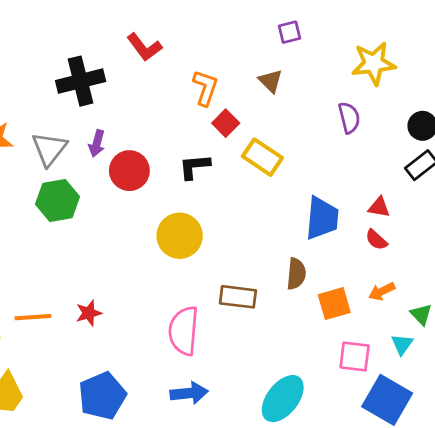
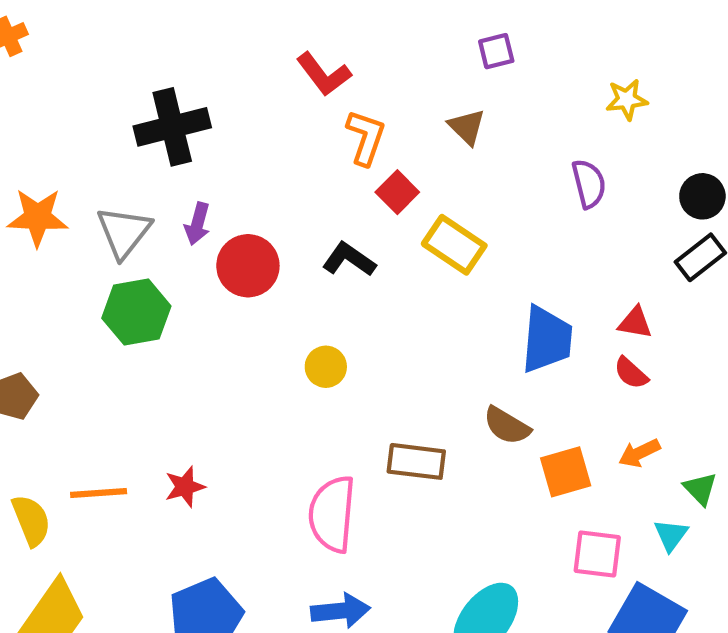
red L-shape: (144, 47) -> (324, 74), moved
yellow star: (374, 63) -> (627, 100), size x0.6
black L-shape: (195, 167) -> (349, 259), turned 40
yellow circle: (180, 236) -> (326, 367), size x0.6
brown semicircle: (296, 274) -> (507, 426), turned 116

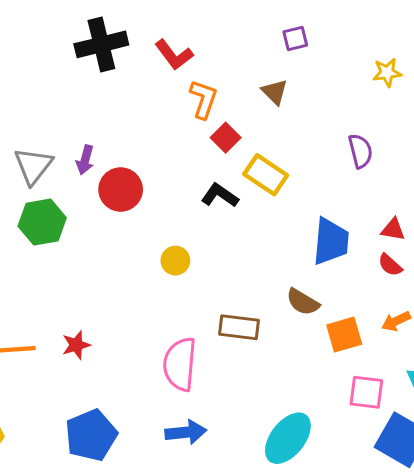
black cross: (172, 127) -> (101, 44), moved
purple semicircle: (589, 184) -> (360, 151), moved
black L-shape: (349, 259) -> (220, 195), moved

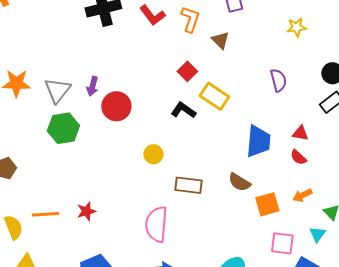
orange L-shape: (204, 99) -> (190, 19), moved
brown rectangle: (239, 327) -> (188, 185), moved

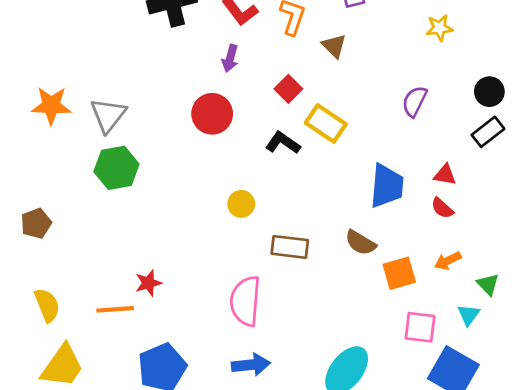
purple semicircle: (278, 80) -> (415, 101), turned -140
purple arrow: (92, 86) -> (230, 58), moved
red circle: (116, 106) -> (212, 114), moved
orange line: (45, 214) -> (115, 309), moved

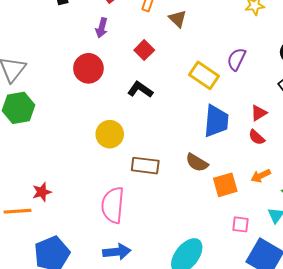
yellow rectangle: (326, 124) -> (204, 75), moved
red triangle: (445, 175) -> (259, 113), turned -42
yellow circle: (241, 204) -> (110, 134), size x1.4
pink square: (420, 327) -> (240, 224), size x0.7

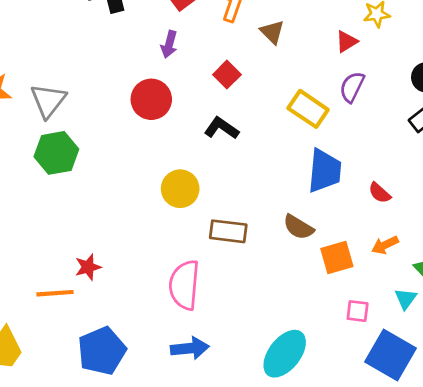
red triangle: (259, 113) -> (347, 42), moved

